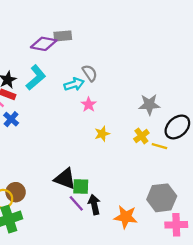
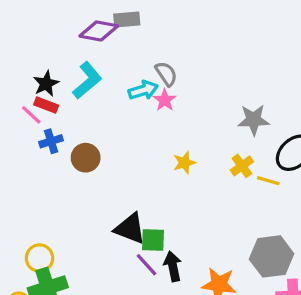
pink star: (89, 105) -> (165, 100), moved
blue cross: (11, 119) -> (51, 141), turned 32
brown circle: (16, 192) -> (86, 158), moved

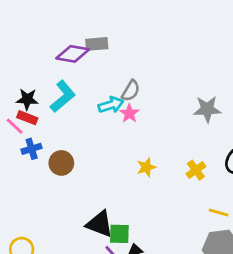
gray semicircle: (166, 74) -> (131, 91), turned 65
black star: (46, 84) -> (27, 99), turned 30
gray star: (253, 120) -> (207, 109), moved
yellow line: (268, 181) -> (219, 213), moved

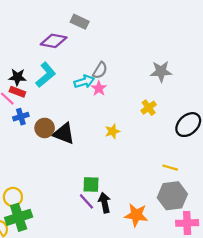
gray rectangle: (97, 44) -> (80, 22), moved, turned 30
gray star: (207, 109) -> (161, 71), moved
yellow cross: (196, 170) -> (149, 108), moved
black triangle: (100, 224) -> (64, 134), moved

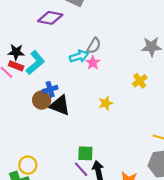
cyan L-shape: (46, 75) -> (35, 63), moved
blue cross: (21, 117) -> (50, 89), moved
yellow circle: (13, 197) -> (28, 165), moved

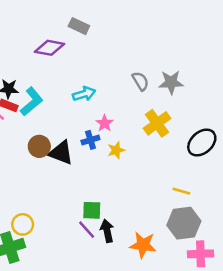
gray semicircle: (94, 46) -> (140, 81), moved, turned -63
pink star: (93, 63) -> (105, 123), moved
yellow cross: (140, 81) -> (157, 123), size x1.5
blue cross: (50, 89) -> (90, 140), moved

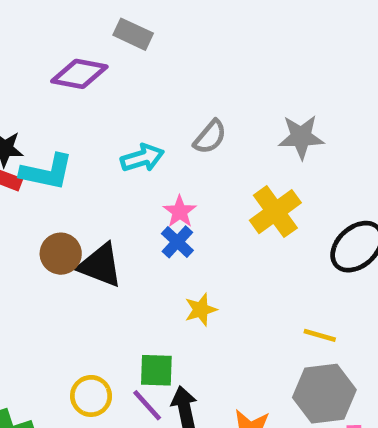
gray semicircle: (140, 81) -> (210, 137), moved, turned 72
cyan L-shape: (32, 102) -> (47, 172), turned 52
blue cross: (90, 140) -> (177, 242), moved, turned -30
yellow star: (116, 150) -> (201, 310), moved
yellow circle: (23, 224) -> (91, 396), moved

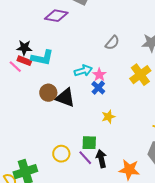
cyan arrow: (142, 158) -> (83, 71), moved

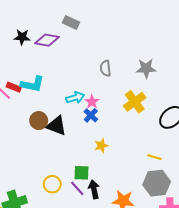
gray semicircle: (112, 43) -> (105, 68), turned 133
black star: (24, 48) -> (22, 37), moved

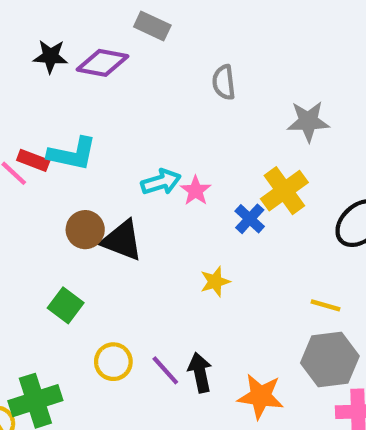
gray semicircle: (105, 68) -> (224, 82), moved
blue cross: (91, 115) -> (250, 219), moved
green square: (81, 173) -> (66, 305), moved, turned 35

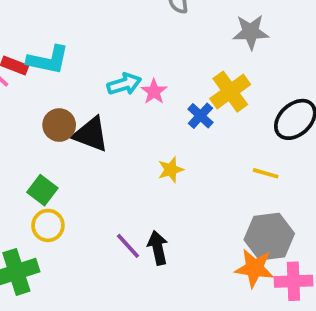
yellow line: (326, 305) -> (266, 173), moved
yellow circle: (113, 362) -> (48, 225), moved
orange star: (261, 396) -> (254, 268), moved

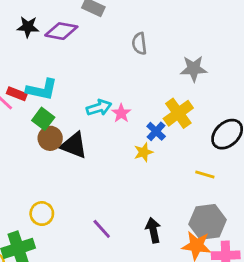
yellow star: (171, 170) -> (143, 152), moved
green square: (42, 190) -> (43, 119), moved
black arrow: (158, 248) -> (153, 230), moved

